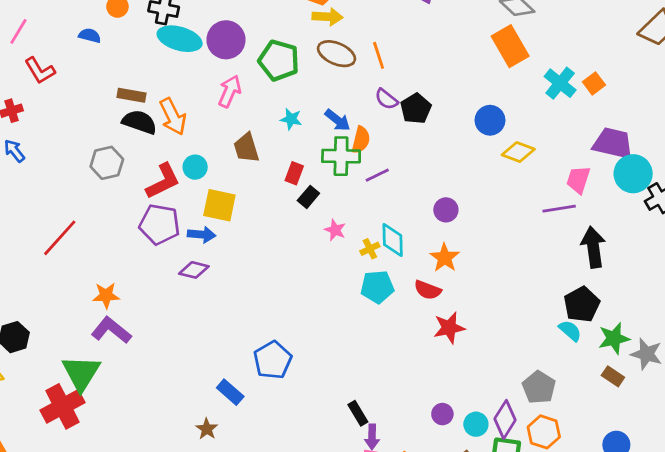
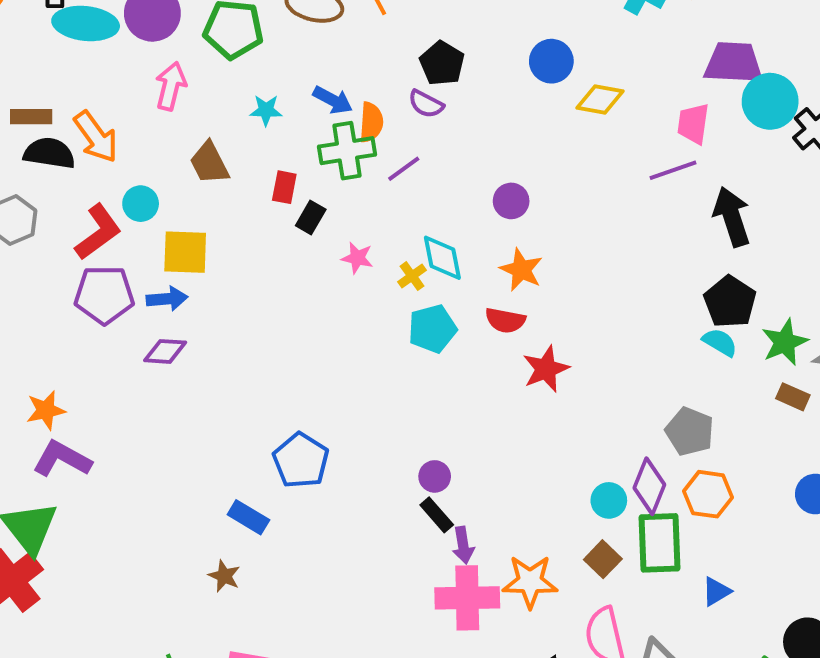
purple semicircle: (386, 99) -> (426, 104), moved
purple circle: (442, 414) -> (435, 476), moved

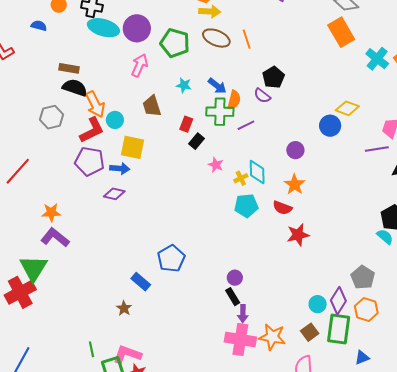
blue circle: (551, 61) -> (330, 126), moved
orange arrow: (96, 137) -> (95, 104), moved

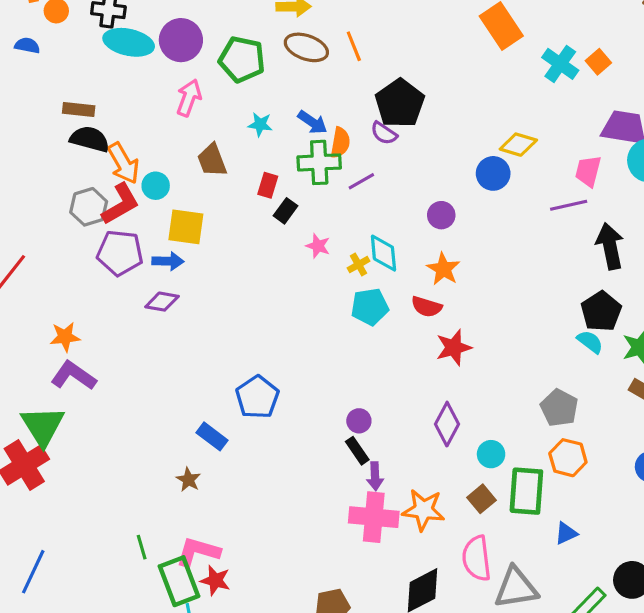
black pentagon: (273, 77) -> (400, 103), size x1.4
gray hexagon: (51, 117) -> (89, 207), moved
purple diamond: (338, 301) -> (447, 424), moved

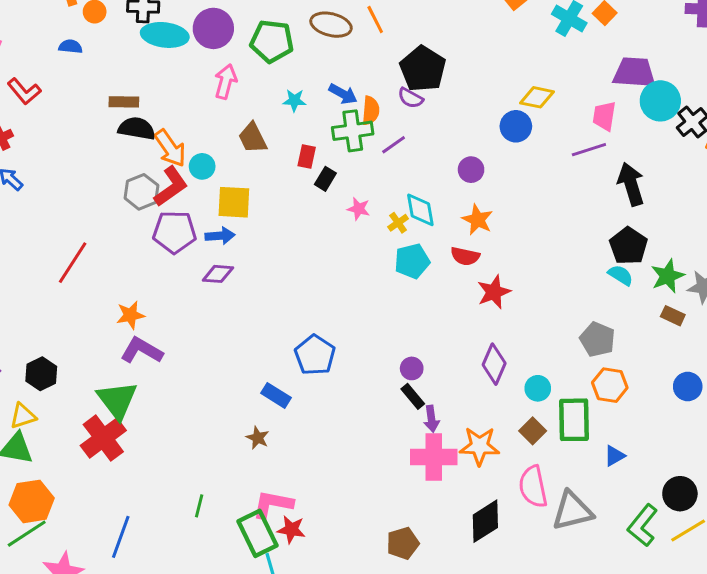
green line: (142, 547) -> (199, 506), moved, turned 35

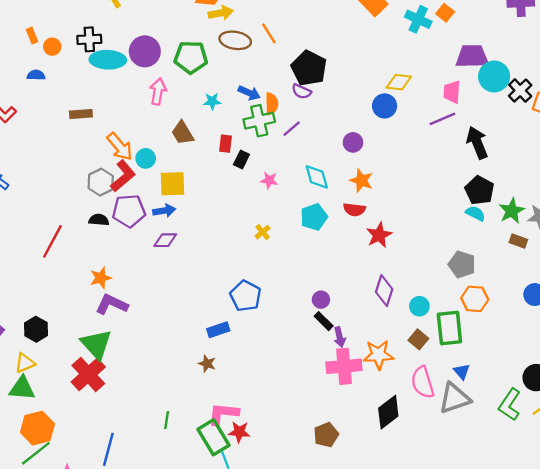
black semicircle: (137, 129) -> (99, 220), moved, size x0.7
yellow cross: (398, 223) -> (263, 232), moved
blue rectangle: (276, 395) -> (218, 330), turned -45
blue triangle: (614, 456) -> (462, 372), moved, turned -36

